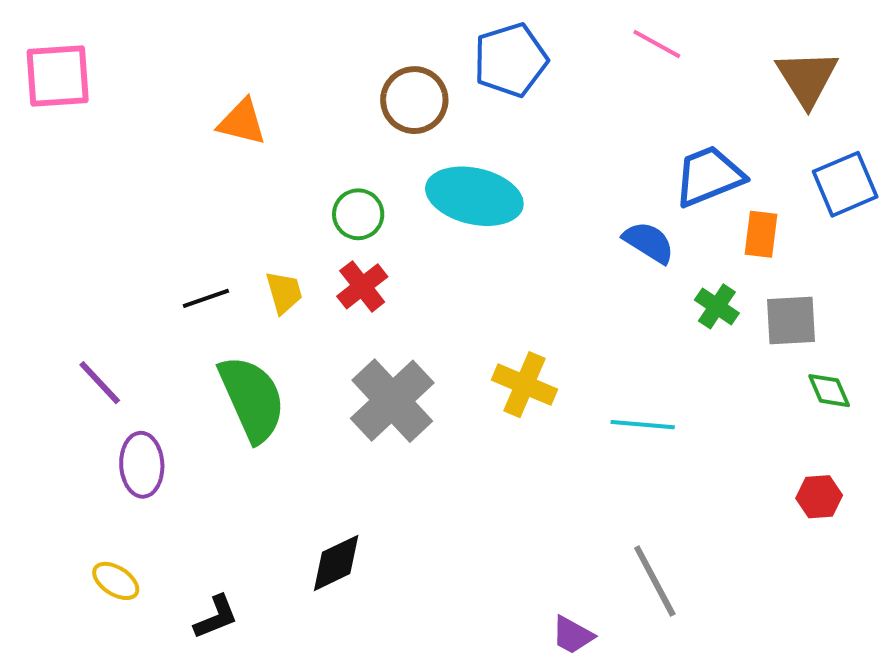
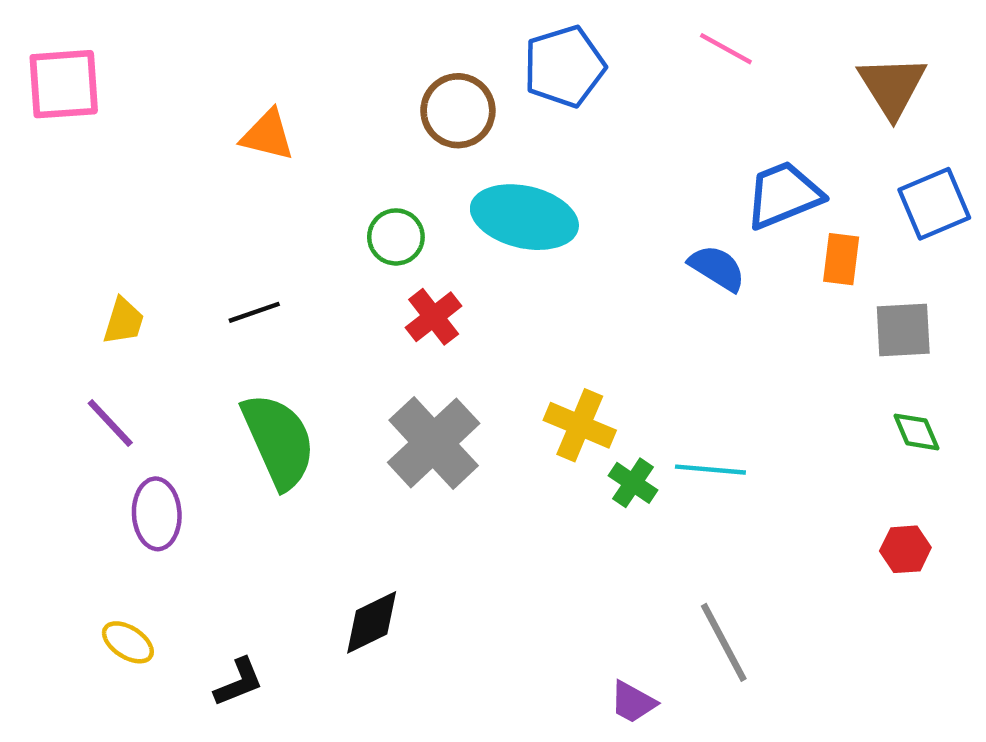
red cross: (362, 286) -> (434, 317), moved
yellow trapezoid: (284, 292) -> (123, 321), moved, turned 33
black line: (206, 298) -> (254, 312), moved
green cross: (717, 306) -> (633, 483), moved
gray square: (791, 320) -> (903, 330), moved

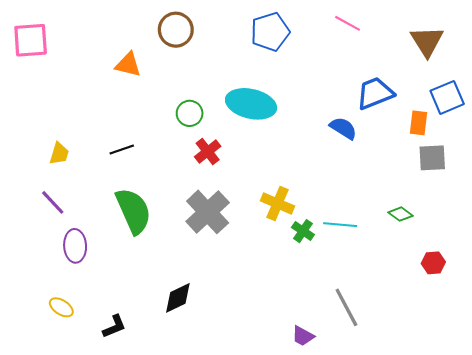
brown circle: (458, 111) -> (176, 30), moved
orange rectangle: (841, 259) -> (418, 123), moved
green diamond: (916, 432) -> (400, 214), moved, turned -30

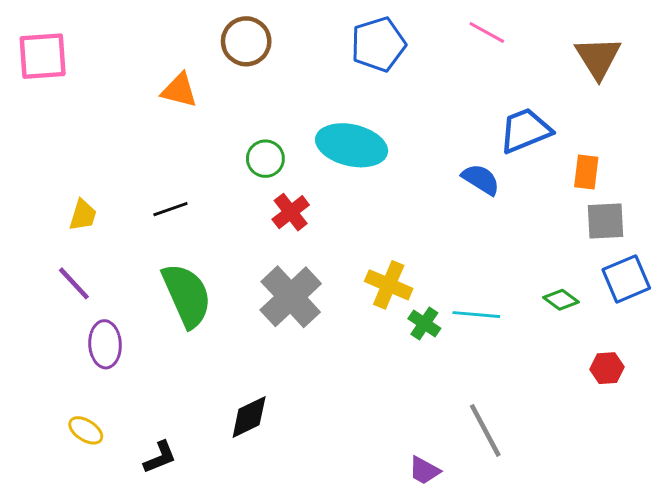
blue square: (447, 97) -> (626, 279), moved

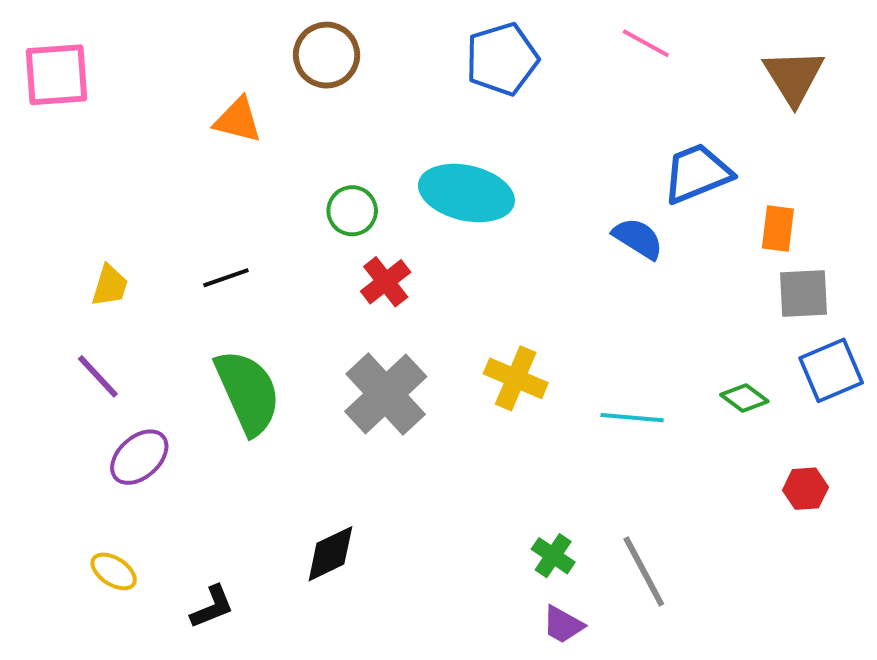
green cross: (424, 323) -> (553, 556), moved
purple ellipse: (105, 344) -> (139, 457), turned 51

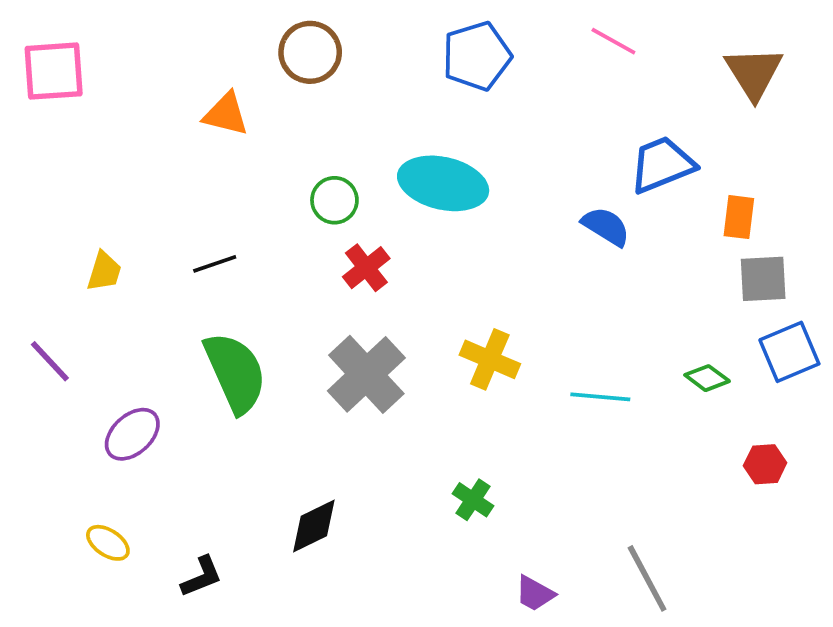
purple line: (98, 376) -> (50, 361), moved
green cross: (553, 556) -> (473, 500), moved
gray line: (644, 571) -> (647, 578), moved

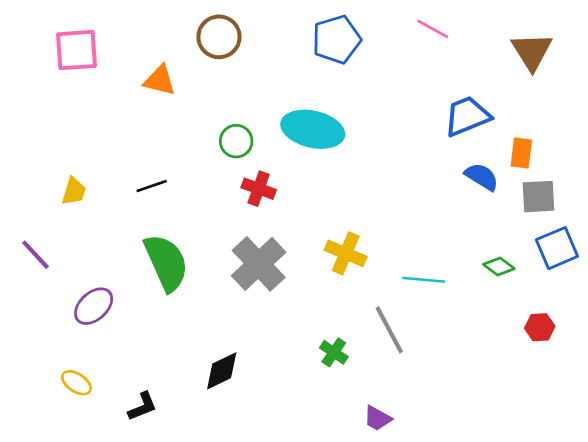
pink square: (54, 71) -> (76, 50), moved
blue semicircle: (606, 226) -> (482, 177), moved
red cross: (366, 268) -> (259, 189), turned -32
gray line: (647, 578) -> (389, 330), moved

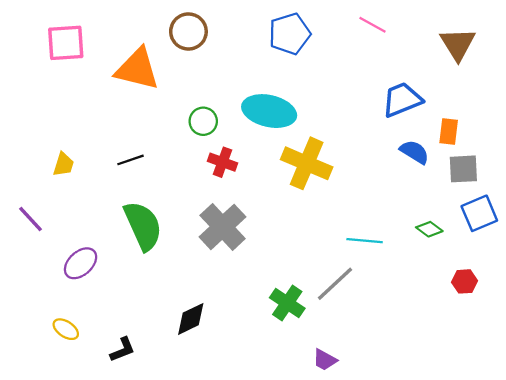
orange triangle: (160, 80) -> (137, 69), size x1.6
yellow cross: (346, 253) -> (307, 163), moved, size x1.4
gray line: (389, 330) -> (335, 284), turned 75
green cross: (334, 352) -> (287, 303), size x1.4

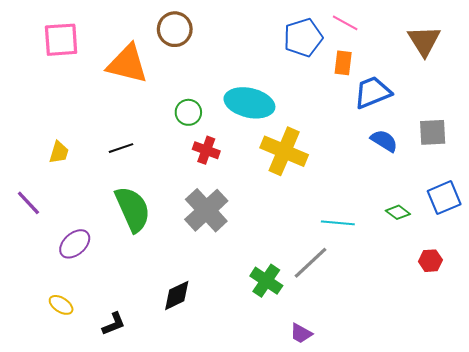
blue pentagon: (290, 34) -> (303, 38), moved
orange rectangle: (449, 131) -> (343, 63), moved
gray square: (463, 169) -> (433, 132), moved

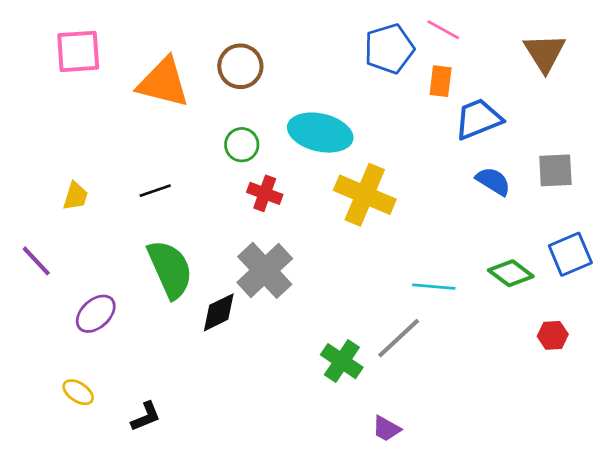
brown circle: (175, 29) -> (240, 66), moved
green diamond: (398, 212) -> (511, 273), size x1.4
black diamond: (177, 295) -> (219, 312), moved

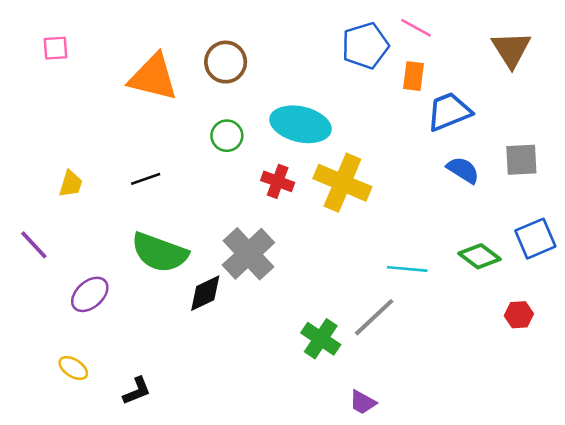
pink square: (78, 51) -> (55, 48), moved, size x0.6
red cross: (265, 193) -> (278, 181), moved
green semicircle: (170, 269) -> (160, 252), turned 134

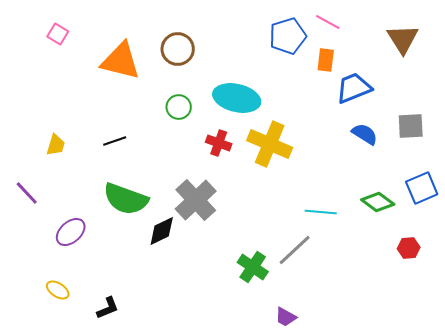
pink square: (55, 48) -> (58, 34), moved, turned 35

